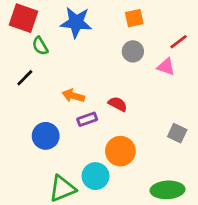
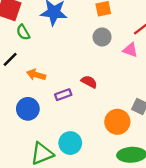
orange arrow: (73, 96) -> (36, 75), moved
orange circle: (120, 151) -> (117, 122), moved

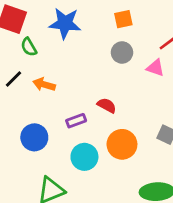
orange arrow: (36, 75) -> (44, 84), moved
orange circle: (117, 122) -> (122, 144), moved
cyan circle: (70, 143) -> (84, 157), moved

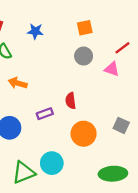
blue star: (65, 23) -> (35, 31), size x0.6
red semicircle: (107, 105) -> (71, 101), turned -126
cyan circle: (84, 157) -> (52, 163), moved

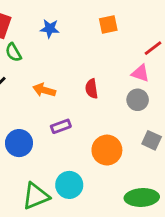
gray circle: (84, 56) -> (138, 100), moved
orange arrow: (18, 83) -> (44, 90), moved
red semicircle: (71, 101) -> (92, 89), moved

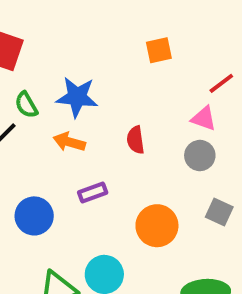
blue star: (50, 29) -> (77, 97), moved, size x1.5
green semicircle: (13, 52) -> (26, 105), moved

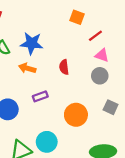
orange square: (159, 50) -> (77, 17), turned 32
red line: (221, 83) -> (95, 36), moved

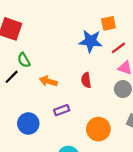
orange square: (77, 17) -> (108, 23), moved, turned -32
blue star: (32, 43) -> (91, 41), moved

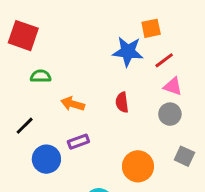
green semicircle: (24, 60) -> (41, 76), turned 120
black line: (12, 77) -> (25, 126), moved
purple rectangle: (62, 110) -> (78, 142), moved

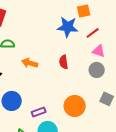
purple rectangle: (78, 142) -> (39, 112), moved

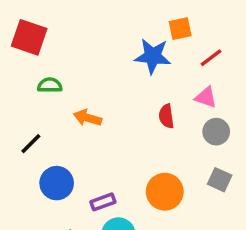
red line: (93, 33) -> (211, 58), moved
red semicircle: (64, 62) -> (166, 116), moved
gray circle: (97, 70) -> (216, 132), moved

